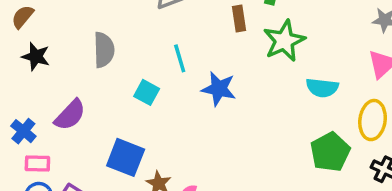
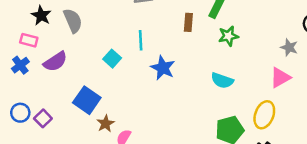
green star: (284, 41) -> (228, 36), moved, size x0.7
gray semicircle: (104, 50) -> (73, 21), moved, turned -35
cyan semicircle: (322, 88) -> (222, 80), moved
pink rectangle: (37, 163) -> (29, 40), moved

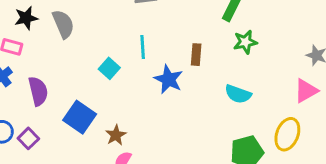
black star: (41, 15) -> (26, 18), turned 30
brown rectangle: (188, 22) -> (196, 55), moved
purple semicircle: (55, 62) -> (38, 91), moved, turned -70
brown star: (106, 124) -> (116, 135), moved

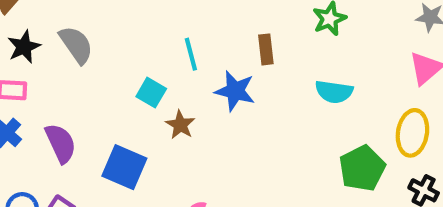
brown star: (116, 135) -> (180, 125), moved

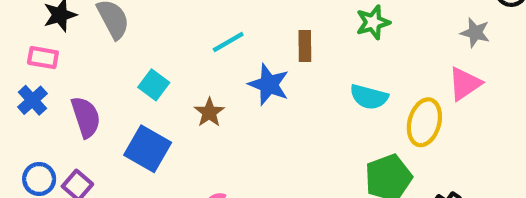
cyan line: (191, 54) -> (228, 42), turned 68
cyan square: (151, 93) -> (154, 85), moved
yellow ellipse: (412, 133) -> (424, 122), moved

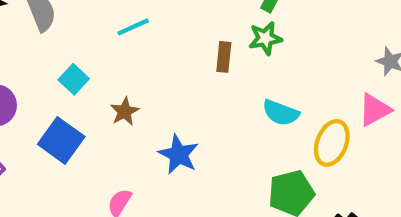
green star: (373, 22) -> (265, 38), moved
cyan line: (228, 42) -> (133, 27), moved
blue star: (269, 84) -> (179, 154), moved

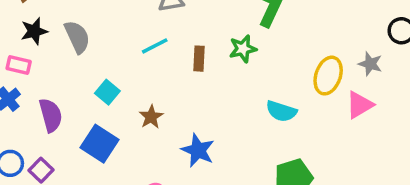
green star: (265, 38) -> (243, 49), moved
brown rectangle: (224, 57) -> (199, 59), moved
yellow ellipse: (332, 143) -> (328, 76), moved

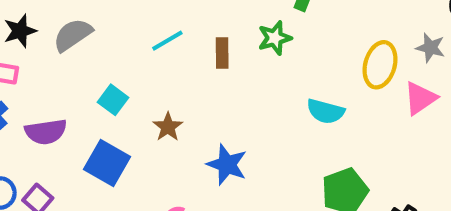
gray semicircle: (77, 37) -> (73, 35), turned -96
purple semicircle: (51, 115) -> (46, 132), turned 100

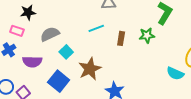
gray semicircle: (73, 35) -> (50, 34), moved
cyan semicircle: (326, 111) -> (175, 73), moved
brown star: (168, 127) -> (90, 69), size x1.6

